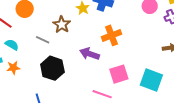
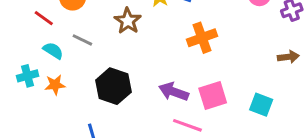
gray line: (43, 40) -> (82, 40), moved
purple arrow: (90, 54) -> (174, 92), moved
cyan square: (151, 80) -> (261, 105), size x0.7

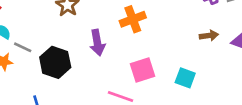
gray line: (82, 40) -> (23, 47), moved
purple arrow: (174, 92) -> (97, 43), moved, turned -120

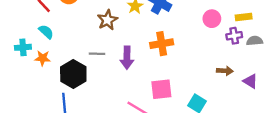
gray line: (23, 47) -> (97, 54), moved, turned -35
black hexagon: (55, 62) -> (73, 74), moved

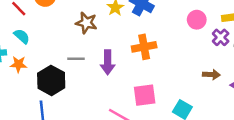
brown star: (107, 20) -> (86, 23), turned -30
purple cross: (234, 36) -> (221, 37), turned -35

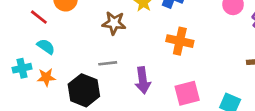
orange cross: (144, 47) -> (180, 41), turned 30
purple arrow: (108, 62) -> (143, 80), moved

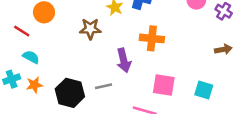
gray line: (108, 63) -> (104, 86), moved
purple arrow: (143, 80) -> (124, 60), moved
pink square: (187, 93) -> (164, 85), turned 30

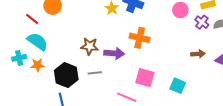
brown star: (90, 29) -> (90, 46), moved
cyan semicircle: (31, 57) -> (37, 41), size x1.5
purple arrow: (124, 60) -> (114, 53), turned -78

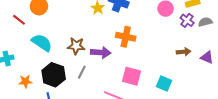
cyan semicircle: (37, 41) -> (42, 43), moved
orange star: (38, 65) -> (25, 81), moved
gray line: (95, 73) -> (82, 72), turned -56

